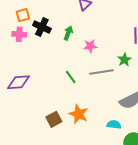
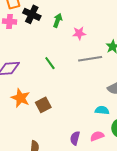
green line: (71, 77) -> (50, 63), moved
orange star: (79, 114) -> (20, 98), moved

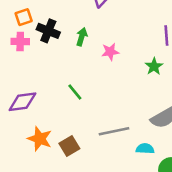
gray line: (90, 59) -> (114, 131), moved

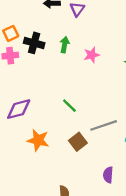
green line: (75, 92) -> (69, 106), moved
brown square: (69, 146) -> (78, 142), moved

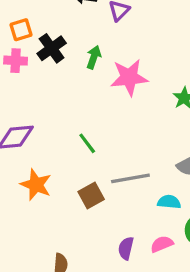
black cross: (34, 43) -> (52, 48), turned 30
pink star: (92, 55) -> (129, 77), size x1.6

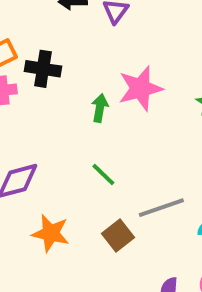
black cross: (52, 48) -> (43, 69), turned -36
green arrow: (94, 57) -> (100, 108), moved

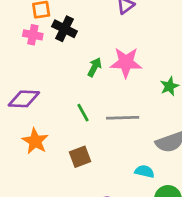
gray line: (161, 208) -> (123, 118), moved

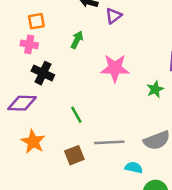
black cross: (64, 29) -> (43, 73), moved
green arrow: (95, 67) -> (77, 40), moved
gray line: (123, 118) -> (109, 142), moved

